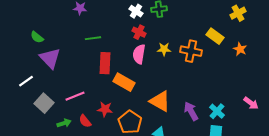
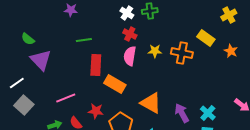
gray square: (44, 103) -> (24, 105), moved

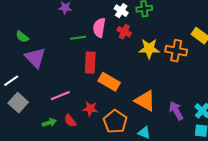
yellow star: (155, 51) -> (149, 49), size x1.5
pink semicircle: (130, 56) -> (99, 28), moved

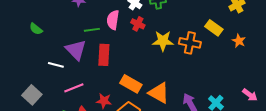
purple triangle: (35, 58) -> (76, 50), moved
white line: (11, 81) -> (56, 65), moved, turned 49
orange rectangle: (109, 82) -> (131, 84), moved

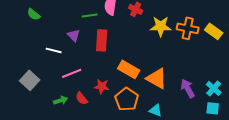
yellow rectangle: (214, 28) -> (214, 31), moved
purple triangle: (76, 50) -> (74, 35), size x0.6

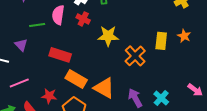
orange cross: (188, 28) -> (135, 56), moved, turned 35
yellow rectangle: (214, 31) -> (161, 41), turned 60
red rectangle: (102, 40) -> (60, 55), moved, turned -75

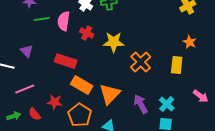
red cross: (83, 19) -> (87, 33), moved
green line: (37, 25) -> (42, 19), moved
yellow rectangle: (161, 41) -> (177, 65), moved
orange triangle: (104, 88) -> (110, 94), turned 45

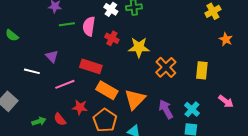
orange star: (190, 42) -> (226, 39), moved
pink line: (25, 89) -> (65, 84), moved

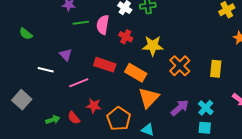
orange rectangle: (107, 90) -> (136, 73), moved
purple arrow: (166, 109) -> (180, 108), turned 78

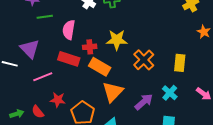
pink semicircle: (103, 25) -> (69, 30), moved
red cross: (126, 37) -> (90, 47), moved, turned -32
purple triangle: (66, 55) -> (30, 49), size x1.5
cyan cross: (206, 108) -> (170, 93), moved

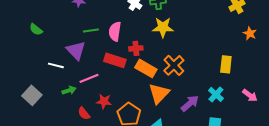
green line: (45, 17) -> (91, 30), moved
yellow star: (117, 40) -> (163, 27), moved
orange cross: (144, 60) -> (174, 65), moved
green arrow: (17, 114) -> (69, 90), moved

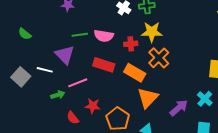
pink semicircle: (115, 31) -> (104, 36), turned -90
red cross: (136, 48) -> (131, 44), moved
orange cross: (174, 65) -> (159, 58), moved
gray square: (32, 95) -> (21, 77), moved

